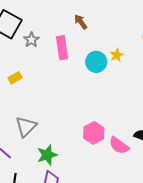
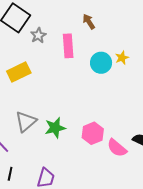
yellow rectangle: (15, 78) -> (19, 72), size x1.6
green star: (47, 155) -> (55, 128), moved

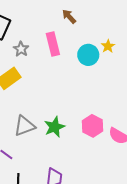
gray star: (38, 35) -> (21, 49), moved
gray triangle: (26, 121) -> (24, 126), turned 30

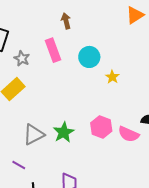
brown arrow: (69, 16) -> (66, 21), turned 35
yellow star: (108, 46) -> (112, 77), moved

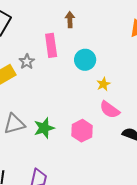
gray star: (22, 59) -> (27, 62), moved
pink semicircle: (129, 134) -> (110, 110), moved

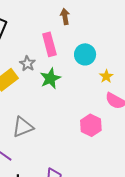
green star: (44, 128) -> (50, 78), moved

